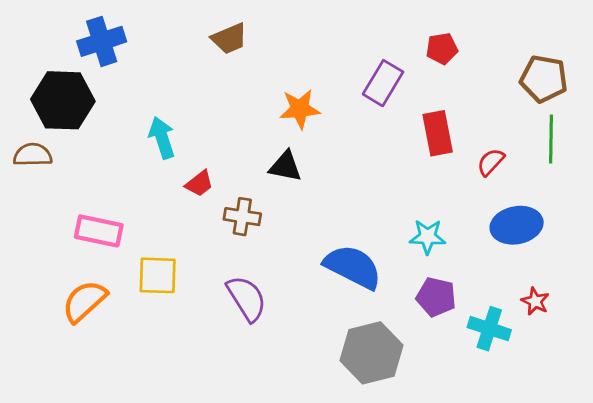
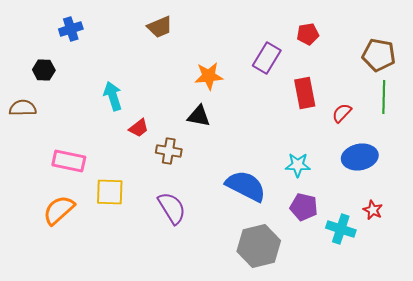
blue cross: (102, 41) -> (71, 29), size x0.7
black hexagon: (63, 100) -> (44, 70), size x0.5

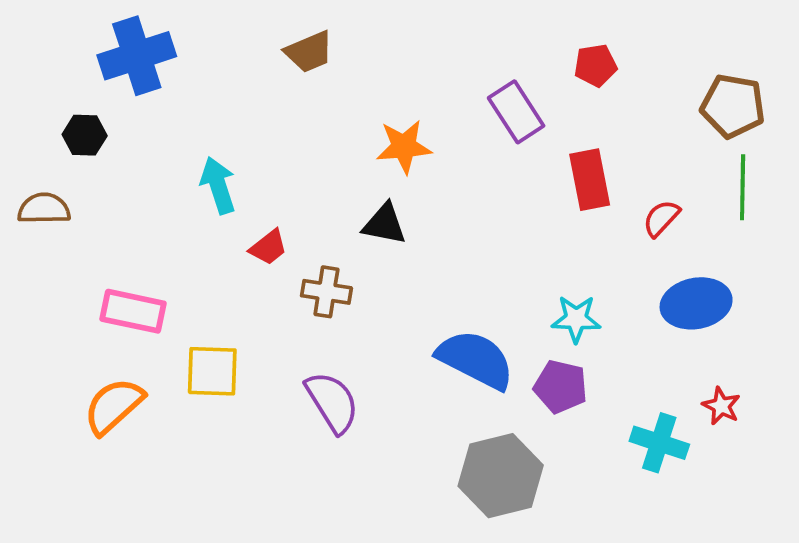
blue cross: (71, 29) -> (137, 56), size x1.6
purple rectangle: (267, 58) -> (516, 112), turned -64
purple pentagon: (304, 207) -> (561, 387), moved

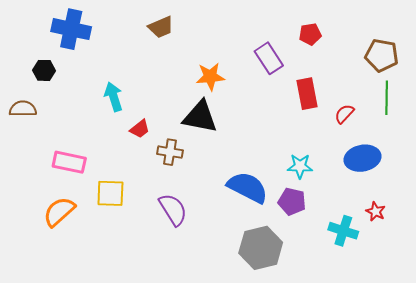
blue cross: (137, 56) -> (71, 29), turned 30
black triangle: (385, 224) -> (200, 117), size x1.5

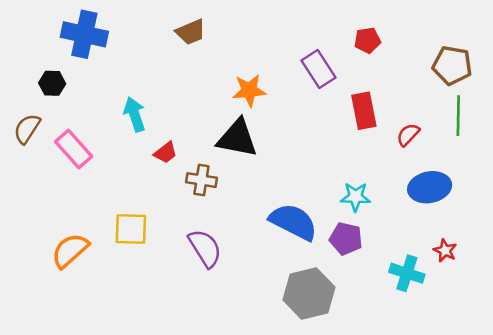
brown semicircle: (23, 109) -> (27, 129), turned -56
pink rectangle: (69, 162) -> (74, 149), moved, turned 36

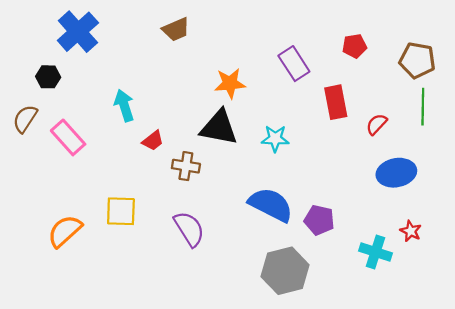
blue cross: (84, 34) -> (78, 32), turned 36
red pentagon: (367, 40) -> (354, 46), moved
cyan star: (356, 197) -> (275, 139), moved

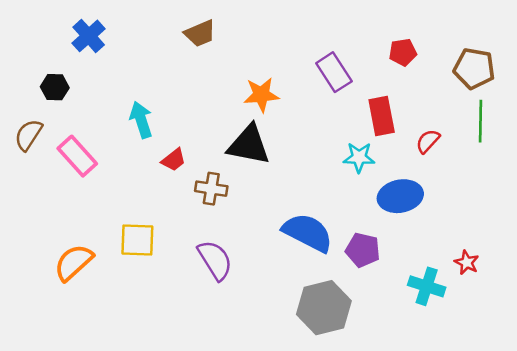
blue cross: (78, 32) -> (89, 36), size x0.7
cyan star: (275, 139) -> (359, 157), moved
blue ellipse: (396, 173) -> (400, 196), moved

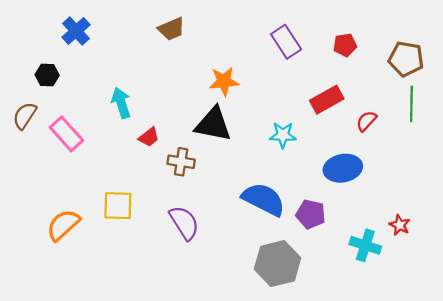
purple rectangle: (334, 72) -> (286, 42), moved
red rectangle: (382, 116) -> (327, 100), turned 72
cyan star: (359, 157) -> (283, 135), moved

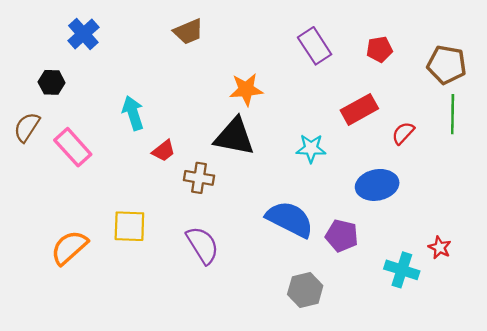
gray hexagon: (277, 264) -> (305, 290), size x0.7

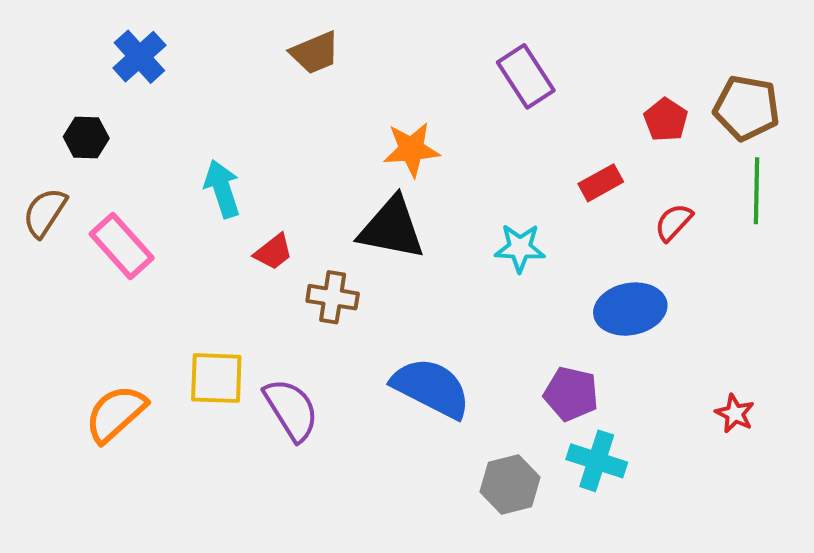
red pentagon: (379, 49) -> (666, 120), moved, turned -30
red rectangle: (359, 109) -> (601, 183), size x0.7
blue semicircle: (290, 219) -> (431, 388), moved
purple semicircle: (203, 245) -> (291, 410), moved
cyan cross: (402, 270) -> (597, 461), moved

